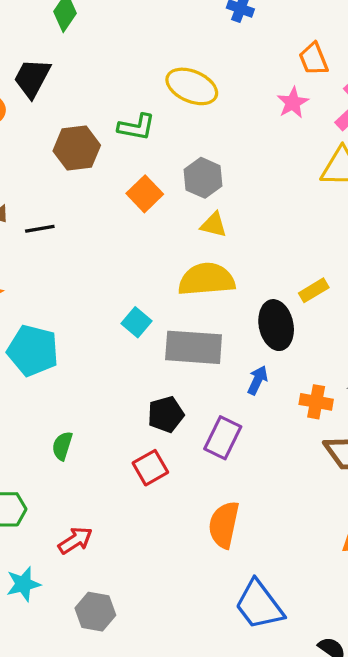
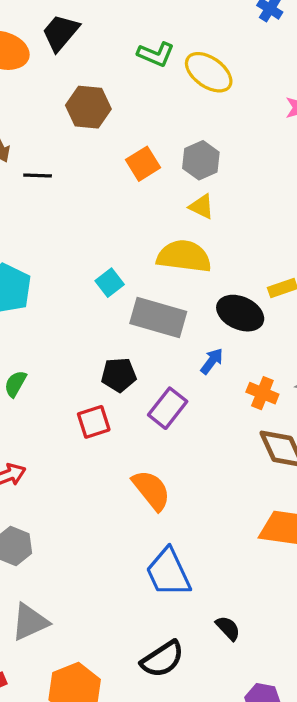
green L-shape: (136, 127) -> (156, 54), moved
black ellipse: (276, 325) -> (240, 313), turned -66
orange semicircle: (224, 525) -> (151, 490), turned 117

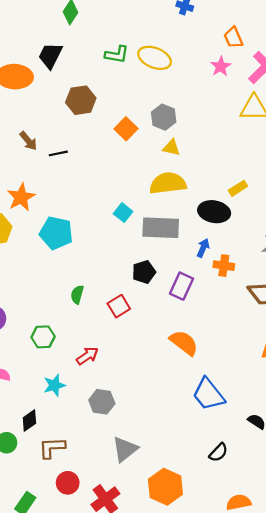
orange cross: (262, 393) -> (224, 266), moved
red square: (94, 422) -> (119, 306), moved
black semicircle: (162, 659) -> (218, 452), size x0.7

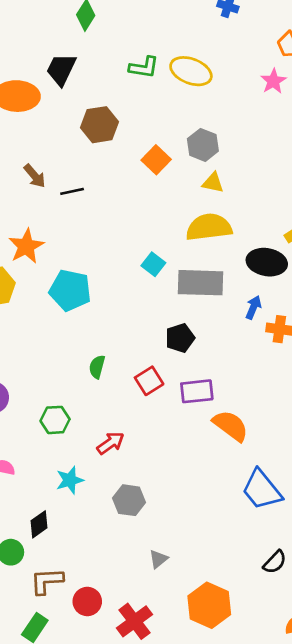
purple rectangle: (181, 286) -> (197, 391), moved, turned 60
brown L-shape: (52, 448) -> (47, 581), moved
gray triangle: (125, 449) -> (158, 559), size x0.6

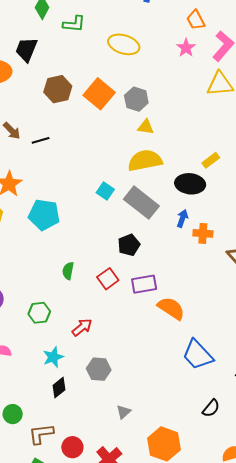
green L-shape: (144, 67) -> (74, 24), moved
orange square: (156, 160) -> (99, 94), moved, size x1.4
gray rectangle: (200, 283) -> (141, 203), turned 40
black diamond: (39, 524) -> (59, 388), moved

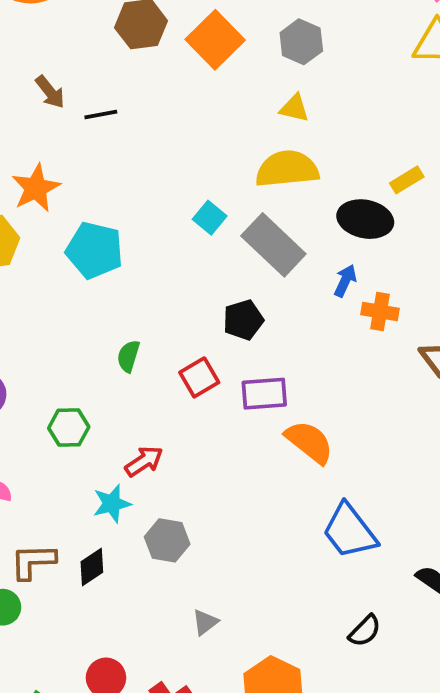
gray hexagon: (136, 99) -> (301, 42), moved
cyan star: (53, 357) -> (112, 504), moved
brown L-shape: (41, 434) -> (33, 561), moved

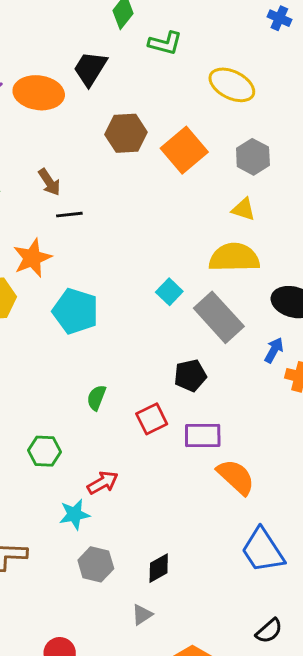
black line: (101, 114) -> (69, 215), moved
gray hexagon: (167, 540) -> (96, 564), moved
black diamond: (92, 567) -> (159, 568), moved

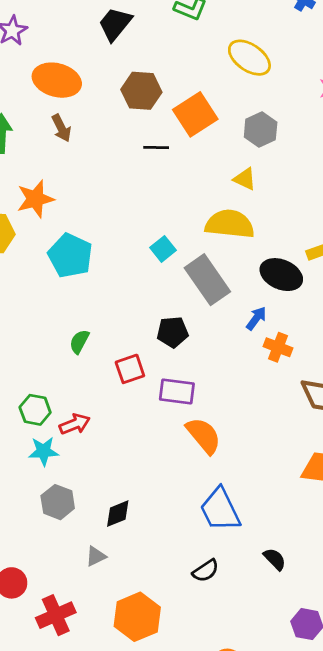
orange ellipse: (39, 93) -> (57, 80), moved
black line: (69, 215) -> (156, 147), moved
green hexagon: (45, 451) -> (35, 410), moved
black semicircle: (269, 631) -> (206, 571), moved

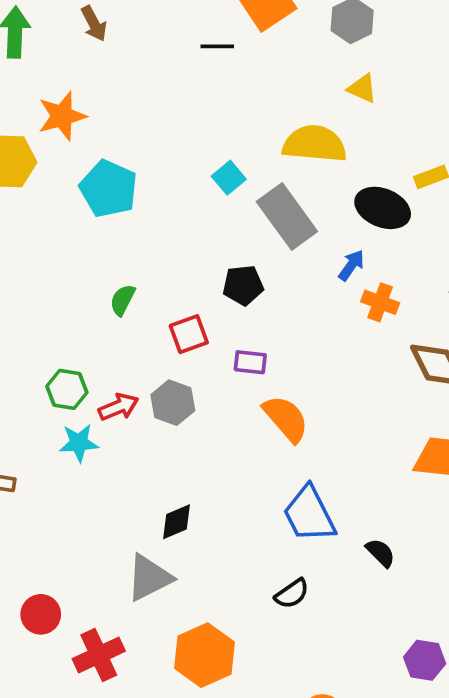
yellow triangle: (245, 179) -> (362, 89), moved
purple rectangle: (177, 392) -> (250, 362), size x0.7
gray hexagon: (58, 502) -> (173, 403), moved
gray triangle: (96, 556) -> (149, 578), size x1.8
black semicircle: (275, 559) -> (380, 553), moved

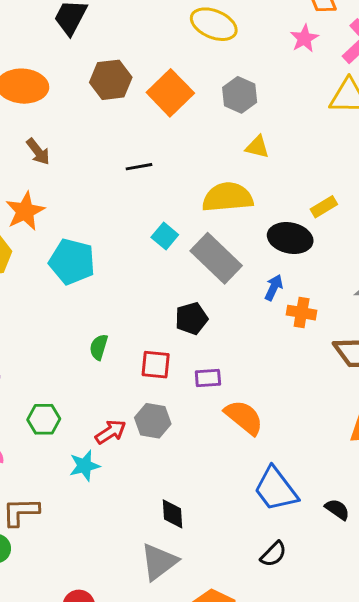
brown arrow: (94, 24) -> (38, 152), moved
black line: (217, 46) -> (139, 167), moved
red square: (189, 334) -> (156, 365), turned 36
green hexagon: (67, 389) -> (44, 419), moved
black diamond: (177, 522) -> (173, 514), turned -60

